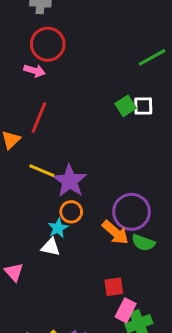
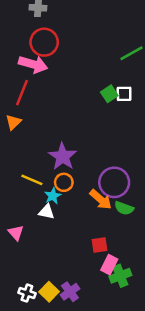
pink arrow: (34, 71) -> (33, 64), size x1.6
red line: (39, 118) -> (22, 93), moved
yellow line: (42, 171) -> (32, 180), moved

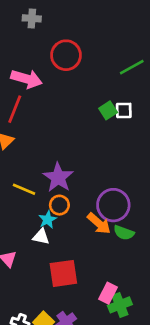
red circle: (44, 42) -> (66, 55), moved
yellow line: (32, 180) -> (24, 189), moved
red square: (99, 245) -> (63, 273), moved, size x1.6

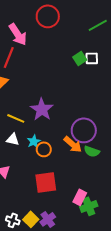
pink arrow: (27, 79) -> (18, 34), turned 40
orange circle: (59, 205) -> (44, 149), moved
white triangle: (41, 237) -> (13, 139), moved

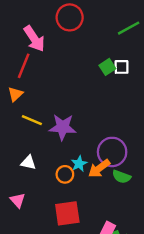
purple star: (42, 109) -> (63, 127), turned -30
yellow line: (16, 118) -> (32, 120), moved
cyan star: (34, 141) -> (79, 164), moved
orange arrow: (73, 144) -> (99, 168), turned 102

